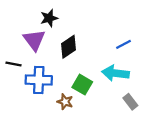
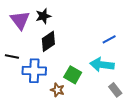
purple triangle: (34, 40) -> (20, 20), moved
black diamond: (69, 47) -> (48, 41), moved

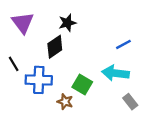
black star: (43, 16) -> (67, 23), moved
black line: (12, 57) -> (14, 64), turned 48

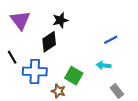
cyan arrow: (115, 73) -> (103, 65), size x0.6

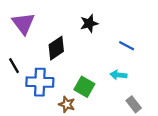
black star: (60, 20) -> (89, 23), moved
blue line: (111, 40) -> (127, 46), turned 56

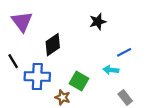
black star: (89, 23) -> (98, 22), moved
blue line: (127, 46) -> (124, 52), moved, turned -56

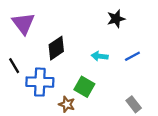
black star: (98, 22) -> (116, 19), moved
cyan arrow: (111, 70) -> (100, 56), moved

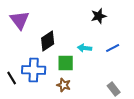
black line: (14, 66) -> (12, 78), moved
green square: (84, 87) -> (66, 63), moved, turned -30
brown star: (67, 104) -> (64, 85), moved

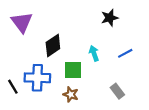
cyan arrow: (85, 48) -> (94, 53), turned 64
gray rectangle: (114, 89) -> (117, 91), moved

